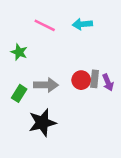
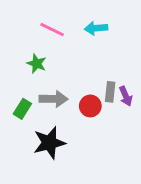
green star: (19, 52) -> (37, 64), moved
red circle: (81, 80) -> (90, 106), moved

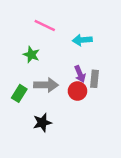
cyan arrow: (96, 28) -> (82, 40), moved
purple arrow: (126, 96) -> (80, 74), moved
black star: (49, 143) -> (42, 123), size x0.7

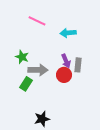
green star: (31, 55) -> (22, 57), moved
green rectangle: (19, 93) -> (26, 84), moved
black star: (42, 123) -> (42, 119), moved

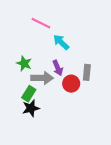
cyan arrow: (68, 33) -> (61, 42), moved, turned 49
purple arrow: (66, 61) -> (58, 68), moved
black star: (42, 119) -> (31, 108), moved

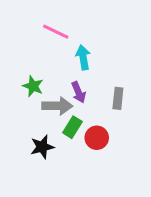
cyan arrow: (61, 42) -> (83, 57), turned 36
red circle: (71, 84) -> (97, 138), moved
green rectangle: (29, 94) -> (72, 127), moved

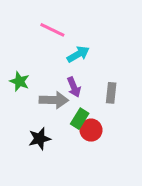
cyan arrow: (83, 57) -> (78, 54), turned 70
green star: (33, 86) -> (19, 81), moved
green rectangle: (72, 127) -> (80, 119), moved

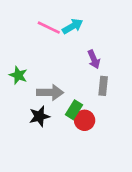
cyan arrow: (78, 54) -> (73, 26), moved
purple arrow: (74, 87) -> (94, 59), moved
black star: (40, 139) -> (40, 116), moved

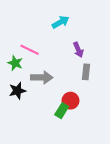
pink line: (49, 28) -> (30, 50), moved
green rectangle: (74, 110) -> (62, 111), moved
black star: (40, 116) -> (17, 91), moved

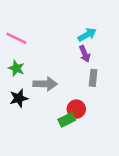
cyan arrow: (61, 22) -> (87, 35), moved
pink line: (30, 50) -> (16, 38), moved
green rectangle: (62, 111) -> (67, 120), turned 32

